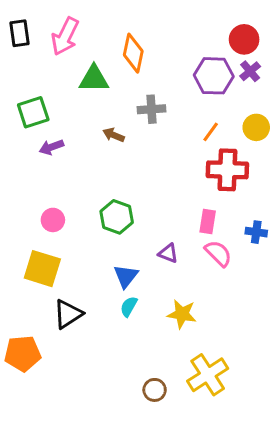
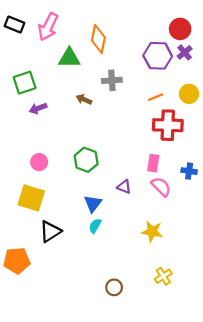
black rectangle: (19, 33) -> (15, 24), turned -60
orange line: (211, 132) -> (155, 97), turned 32
yellow star: (182, 314) -> (152, 231), moved
yellow cross: (208, 375) -> (163, 276), moved, size x0.6

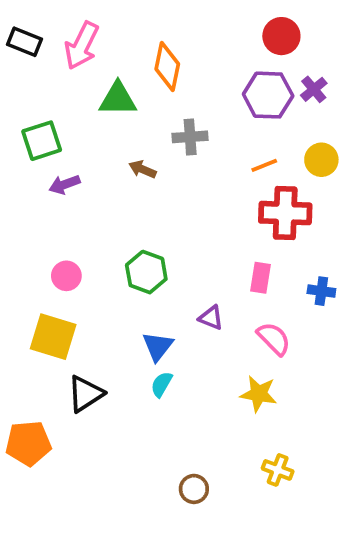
red circle: (180, 29) -> (281, 36), moved
pink semicircle: (161, 187) -> (274, 339), moved
yellow cross: (163, 276) -> (278, 470), turned -36

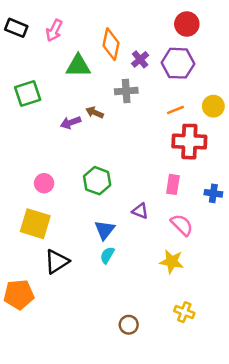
pink arrow: (82, 46) -> (54, 30), size x0.7
purple cross: (314, 89) -> (140, 59), moved
purple arrow: (64, 184) -> (71, 123), moved

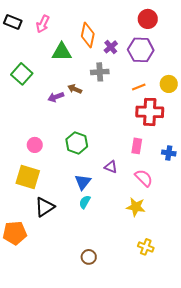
green square: (28, 94) -> (22, 74), turned -30
brown circle: (129, 325) -> (89, 257), moved

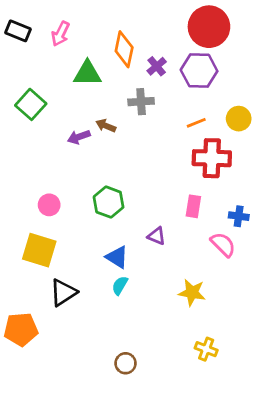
red circle: (148, 19) -> (209, 27), size x1.5
pink semicircle: (144, 178) -> (223, 244), moved
blue triangle: (83, 182) -> (117, 257), turned -36

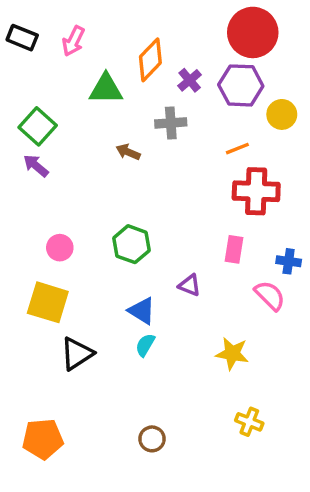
orange diamond: (124, 49) -> (150, 60), turned 32
yellow circle: (239, 119) -> (282, 114), moved
purple arrow: (79, 137) -> (36, 166), moved, turned 60
orange pentagon: (21, 329) -> (43, 439), moved

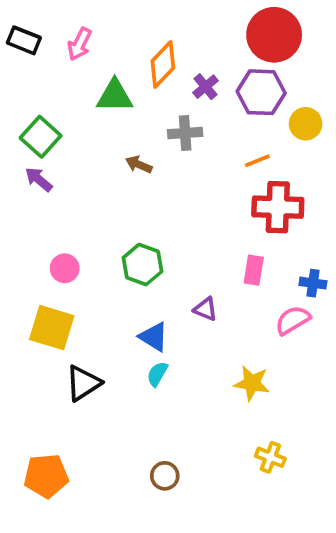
pink semicircle: (270, 295) -> (293, 320), turned -76

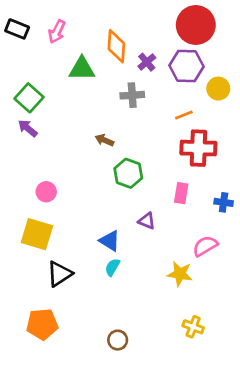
orange diamond: (163, 64) -> (116, 46), turned -40
brown arrow: (139, 164) -> (104, 140), moved
green hexagon: (142, 265) -> (128, 173), moved
pink semicircle: (293, 320) -> (205, 246), moved
orange pentagon: (46, 476) -> (42, 324), moved

